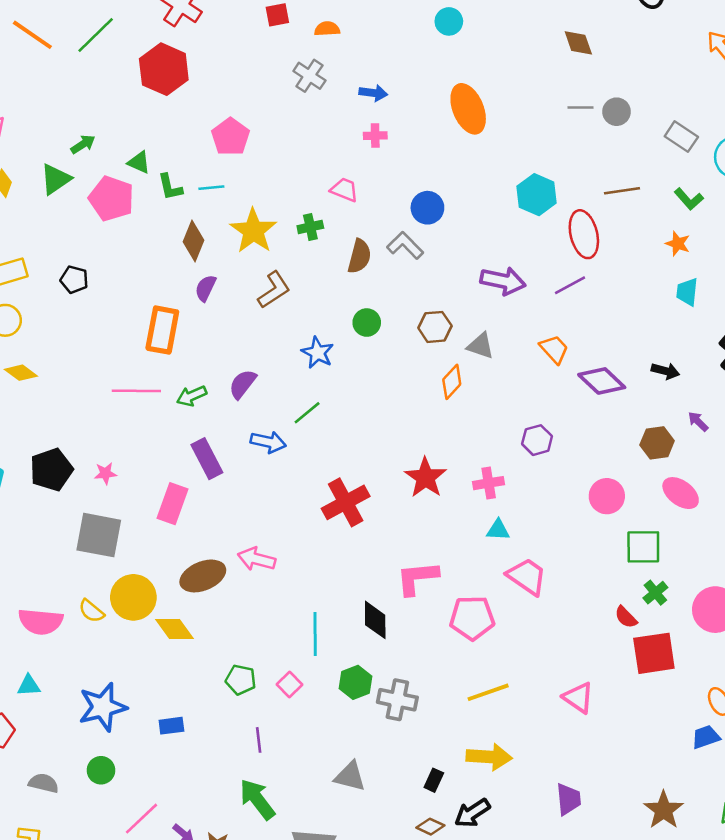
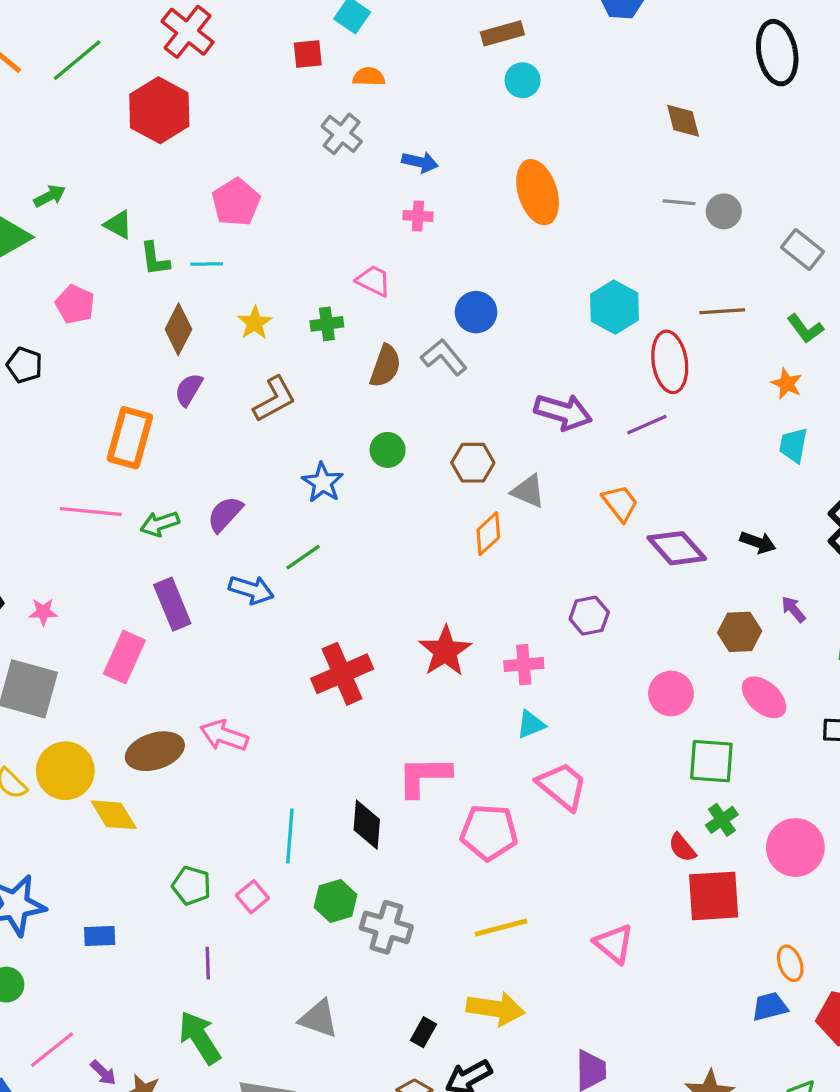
pink pentagon: (111, 199) -> (75, 304), moved, size x0.7
yellow star: (253, 231) -> (255, 323), size x0.6
cyan triangle: (498, 530) -> (531, 725), turned -30

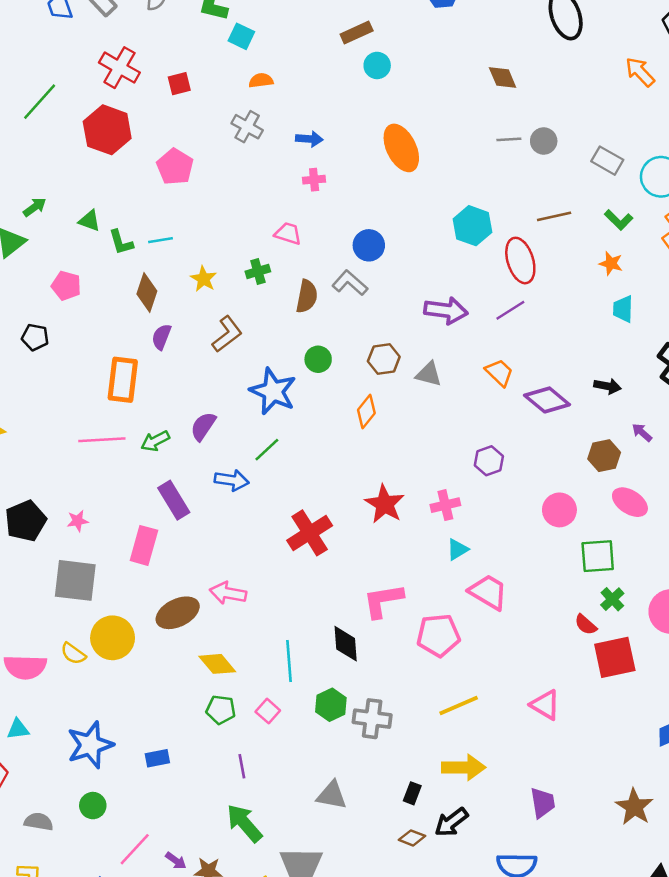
red square: (308, 54) -> (179, 84), moved
pink pentagon: (236, 202) -> (175, 167), moved
blue star: (323, 483) -> (273, 391), size x1.5
orange diamond: (488, 534) -> (366, 411), moved
yellow diamond: (114, 815) -> (217, 664), moved

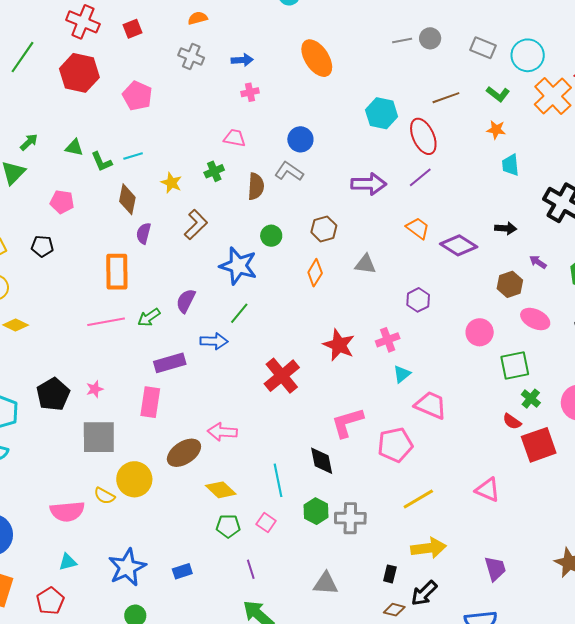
gray triangle: (429, 374) -> (365, 264), moved
purple rectangle: (174, 500) -> (170, 363), turned -68

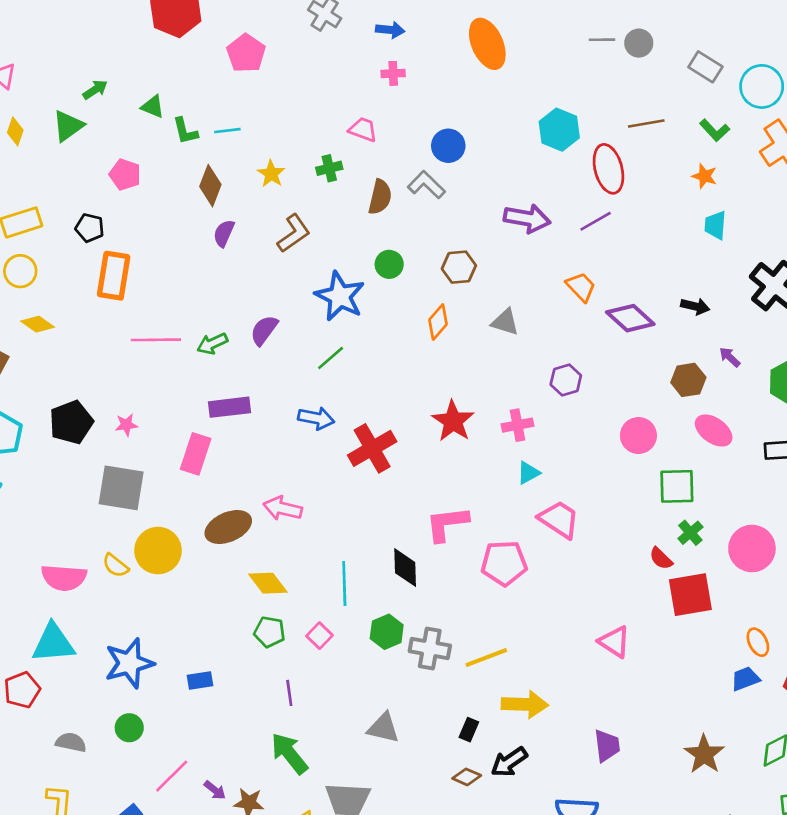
orange rectangle: (117, 272) -> (114, 276), moved
blue arrow: (214, 341) -> (316, 418), moved
yellow line: (418, 499) -> (486, 658), moved
cyan triangle: (68, 562) -> (53, 643), size x1.8

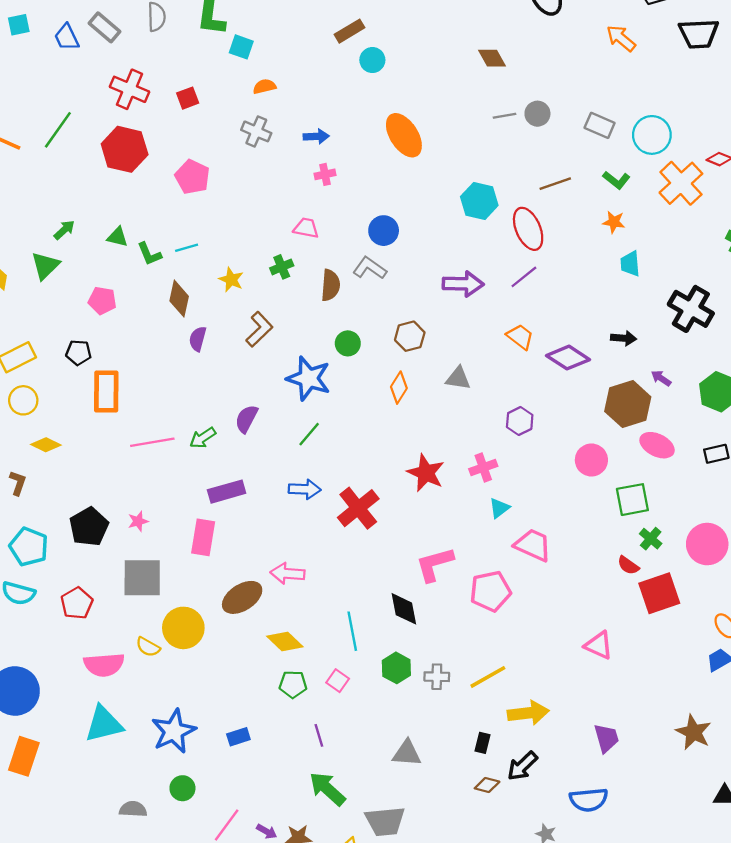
brown hexagon: (688, 380) -> (628, 404), size x1.5
gray cross: (430, 648) -> (437, 677), size x0.7
red pentagon: (22, 690) -> (77, 603), moved

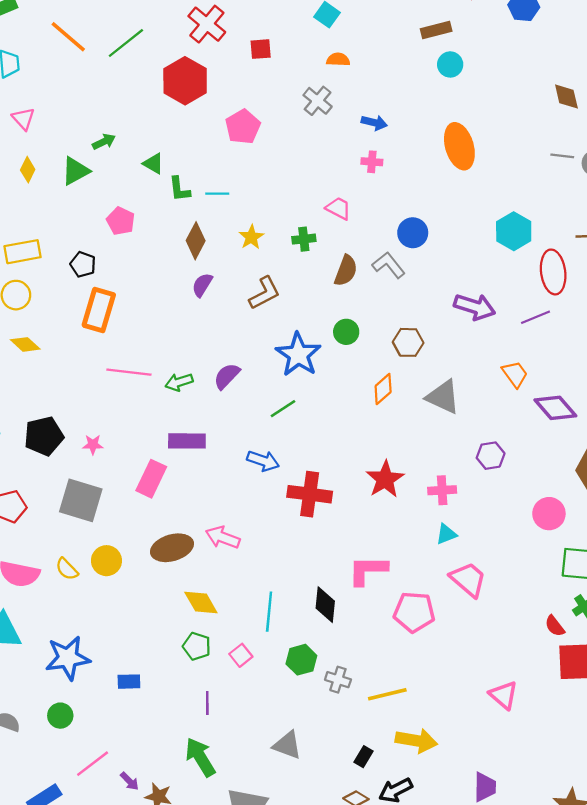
gray triangle: (458, 378) -> (443, 397), size x1.4
red cross: (358, 508) -> (310, 494), turned 30
yellow circle: (183, 628) -> (106, 561), size x0.7

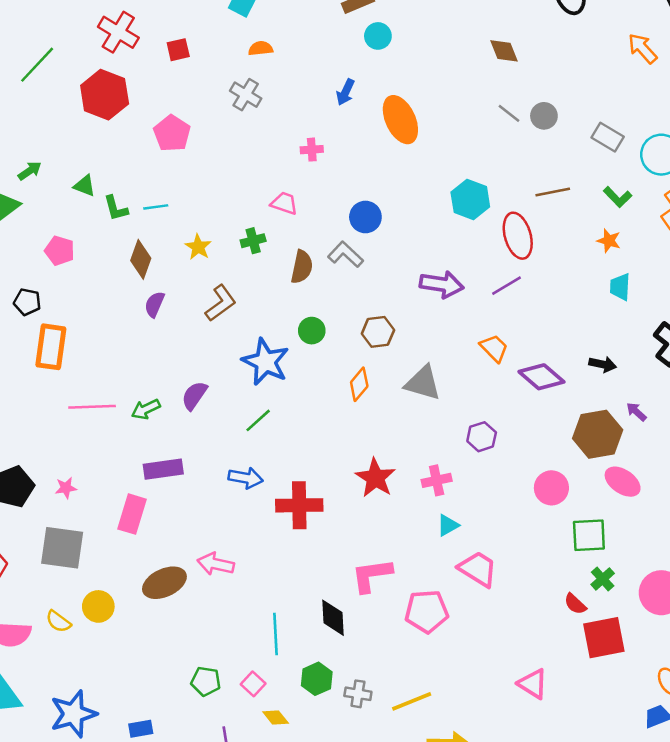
blue arrow: (374, 123) -> (345, 92), moved, turned 110
gray line: (562, 156) -> (509, 113), turned 40
yellow diamond: (201, 603) -> (276, 718), moved, size x0.7

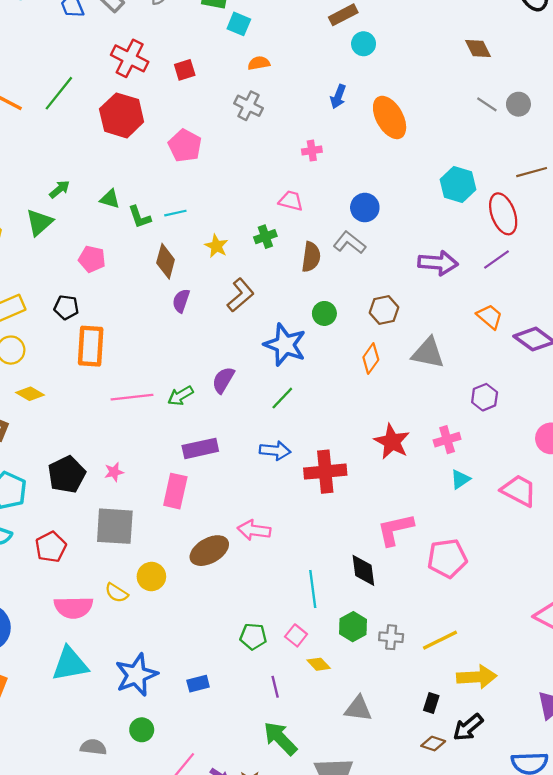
pink trapezoid: (478, 569) -> (519, 491), moved

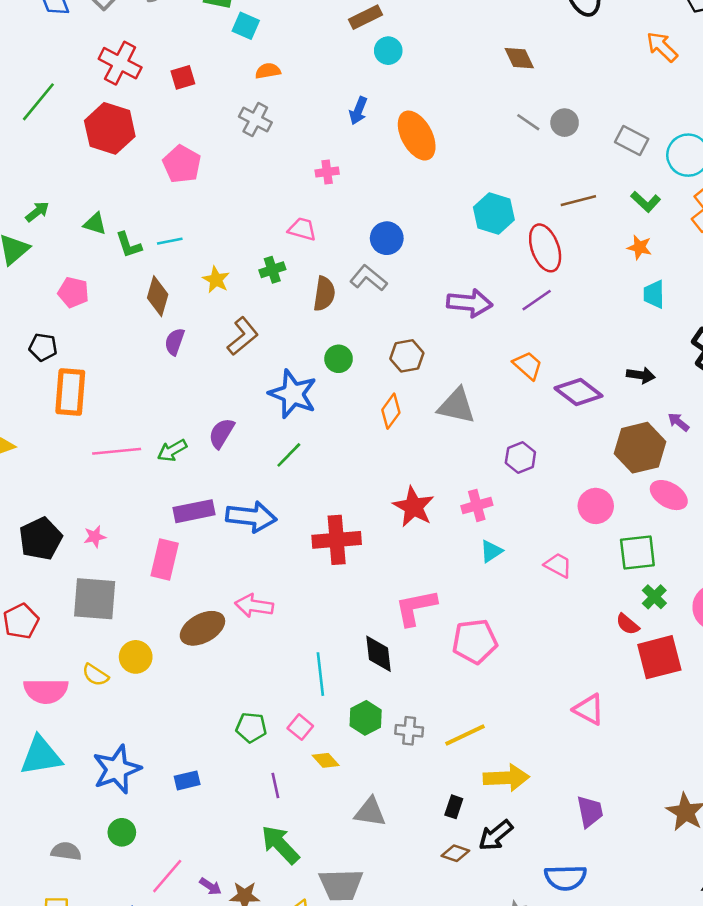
blue arrow: (275, 451) -> (251, 517), moved, size x1.4
pink trapezoid: (519, 491) -> (558, 565), size x0.7

